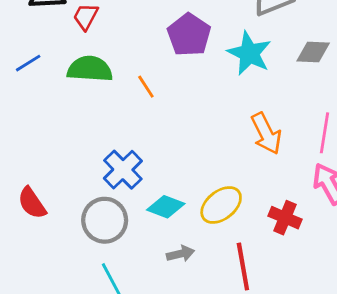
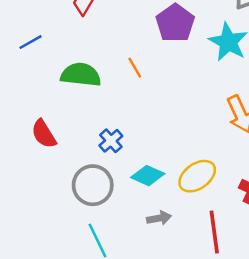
green semicircle: (90, 69) -> (81, 75), moved
blue cross: (123, 170) -> (111, 141), size x0.7
red semicircle: (32, 203) -> (44, 134), moved

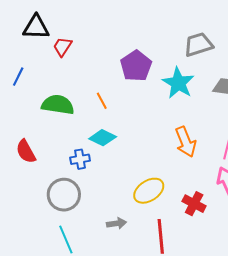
blue line: (31, 42) -> (18, 77), turned -36
blue cross: (111, 141) -> (80, 159), turned 30
cyan diamond: (148, 176) -> (103, 138), moved

